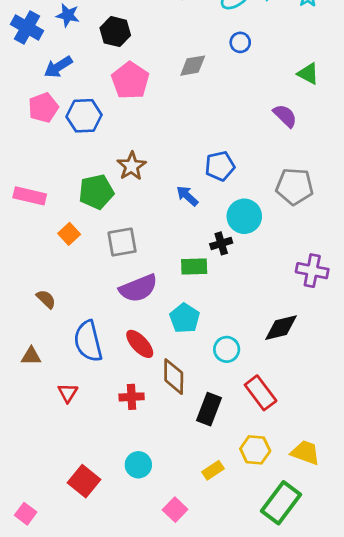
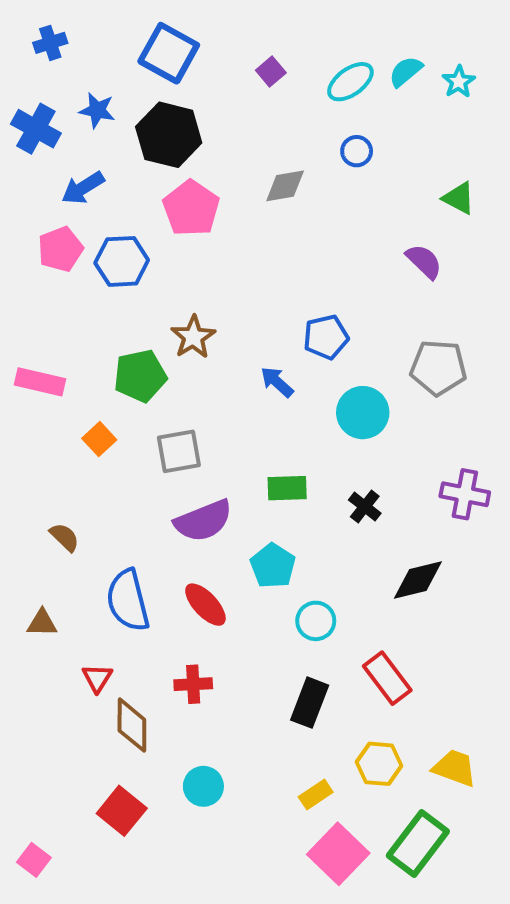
black hexagon: (115, 32) -> (169, 135), size x1.4
black cross: (221, 243) -> (365, 507), moved, turned -35
cyan circle: (227, 349) -> (316, 621), moved
brown diamond: (174, 377) -> (132, 725), moved
pink square: (175, 510) -> (338, 854), moved, size x1.6

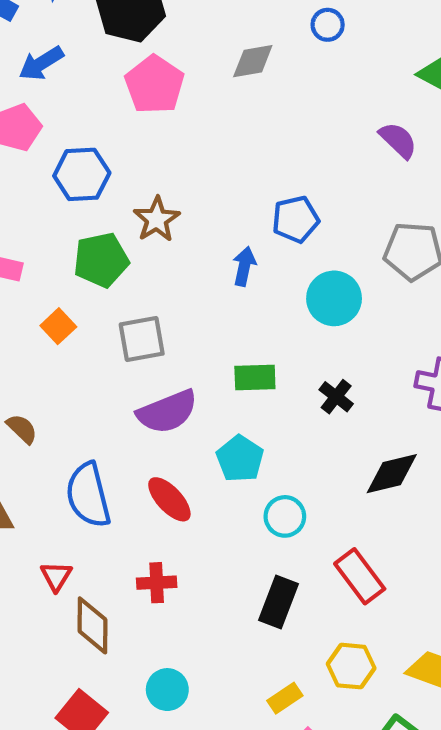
blue hexagon: (122, 261) -> (82, 174), moved
blue arrow: (277, 382) -> (244, 266), turned 60

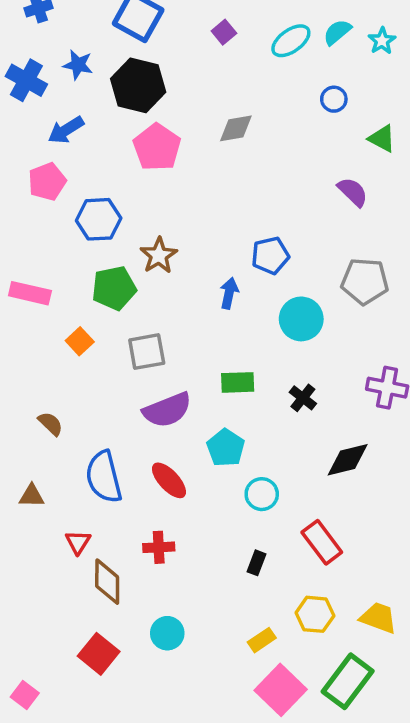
blue circle: (328, 25) -> (334, 99), moved
black rectangle: (278, 602) -> (257, 563), size x0.6

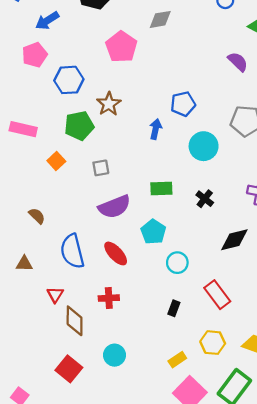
pink pentagon: (157, 147) -> (121, 47), moved
gray square: (147, 352) -> (101, 168), size x0.7

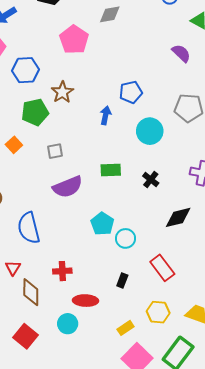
cyan pentagon: (153, 232) -> (102, 224), moved
red ellipse: (116, 253) -> (86, 301), moved, turned -45

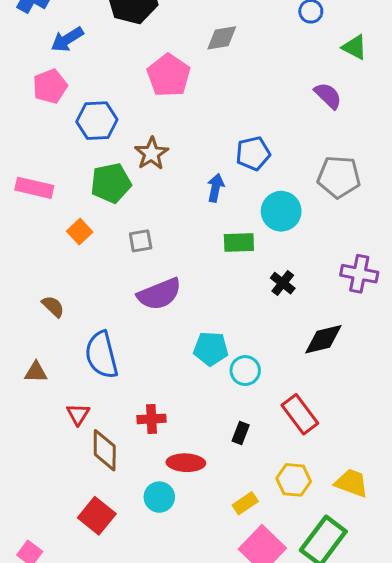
green rectangle: (111, 170) -> (239, 242), moved
cyan pentagon: (102, 224) -> (211, 349), turned -30

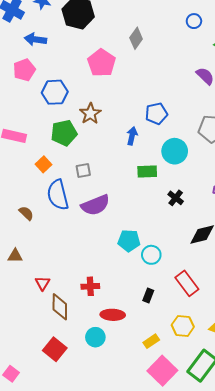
gray diamond: (222, 38) -> (136, 38), turned -45
blue arrow: (67, 39) -> (35, 39), turned 40
blue semicircle: (102, 355) -> (58, 195), moved

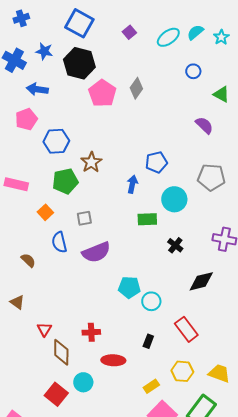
pink pentagon: (101, 63) -> (102, 93), moved
blue semicircle: (58, 195) -> (59, 242), size x0.7
brown triangle: (15, 256) -> (17, 302), turned 35
cyan circle: (95, 337) -> (83, 382), moved

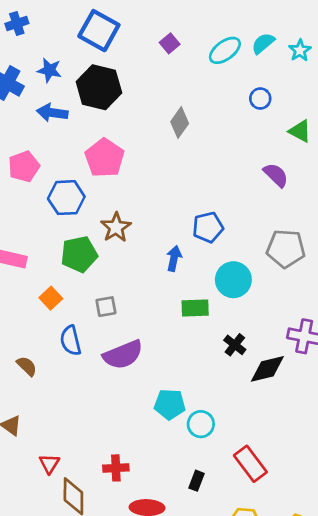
blue arrow: (37, 89) -> (52, 113), moved
pink pentagon: (102, 93) -> (105, 158), moved
black diamond: (201, 281) -> (267, 369), moved

